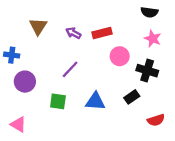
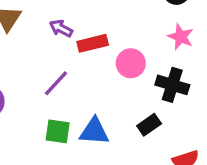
red rectangle: (102, 33) -> (93, 43), moved
green square: (58, 101) -> (58, 131), moved

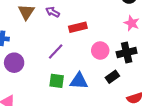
purple arrow: (61, 28) -> (53, 12), moved
pink circle: (131, 63) -> (100, 50), moved
black cross: (172, 85) -> (127, 53), turned -30

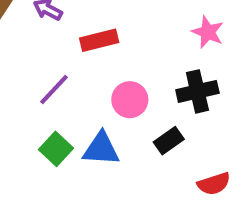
pink circle: (100, 50) -> (130, 100), moved
green square: (57, 81) -> (56, 149), turned 35

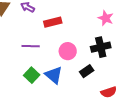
purple line: (54, 89) -> (31, 46), turned 48
blue triangle: (101, 149) -> (54, 75), turned 36

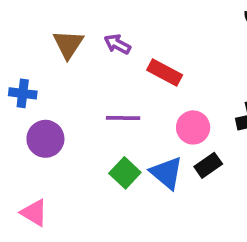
red rectangle: (53, 22) -> (165, 73), turned 42
black rectangle: (87, 71) -> (208, 165), moved

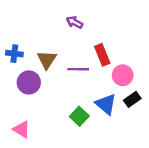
brown triangle: (68, 44) -> (47, 60), moved
red rectangle: (165, 73) -> (102, 55), moved, turned 40
green square: (125, 173) -> (79, 116), moved

